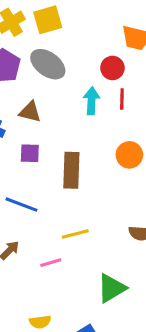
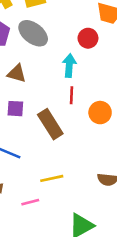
red line: (122, 99) -> (72, 95), moved
brown rectangle: (71, 170) -> (50, 124), turned -36

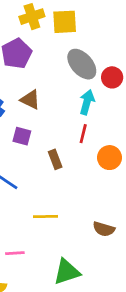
gray ellipse: (33, 33) -> (82, 64), moved
brown rectangle: (50, 124) -> (55, 159), size x0.6
pink line: (30, 202) -> (15, 253), moved

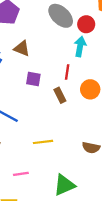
cyan arrow: (87, 102) -> (80, 47), moved
purple square: (22, 136) -> (33, 79), moved
brown rectangle: (55, 159) -> (60, 95), moved

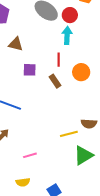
yellow line: (43, 142) -> (69, 134), moved
green triangle: (64, 185) -> (83, 155), moved

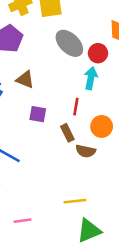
brown semicircle: (89, 124) -> (86, 151), moved

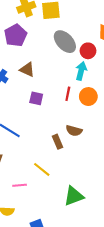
orange circle: (102, 126) -> (88, 97), moved
brown rectangle: (67, 133) -> (58, 142), moved
yellow line: (75, 201) -> (42, 169), moved, turned 42

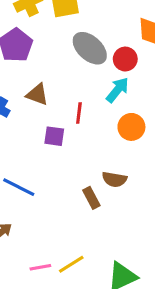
cyan arrow: (81, 71) -> (118, 90), turned 30
red line: (68, 94) -> (79, 113), moved
yellow line: (42, 169) -> (71, 264), moved, turned -66

